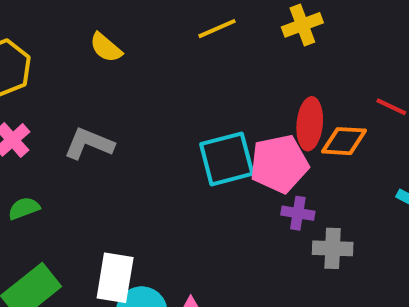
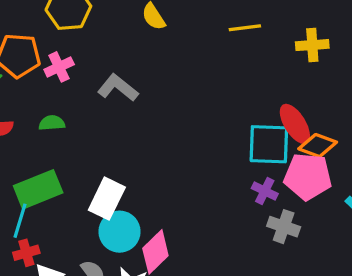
red ellipse: (310, 124) -> (295, 124), turned -54
cyan square: (227, 159) -> (269, 144), moved
pink pentagon: (279, 164) -> (308, 177), moved

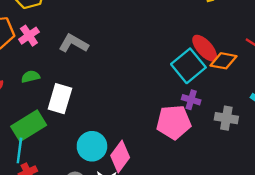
cyan square: (269, 144) -> (188, 66), turned -32
pink pentagon: (308, 177) -> (174, 122), moved
white rectangle: (107, 199) -> (60, 99), moved
gray cross: (284, 227) -> (226, 118), moved

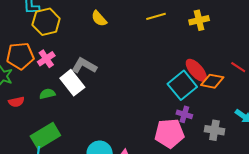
white rectangle: (60, 99) -> (72, 83), moved, turned -55

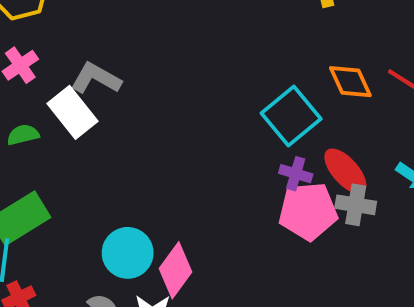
red ellipse: (196, 70) -> (345, 171), moved
orange diamond: (212, 81) -> (350, 82), moved, turned 55
pink pentagon: (169, 133) -> (308, 211), moved

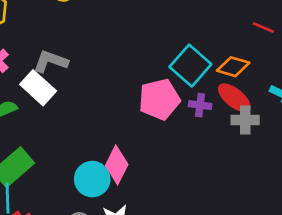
orange diamond: (350, 82) -> (233, 67), moved, turned -40
pink pentagon: (308, 211) -> (159, 99), moved
pink diamond: (175, 270) -> (117, 165), moved

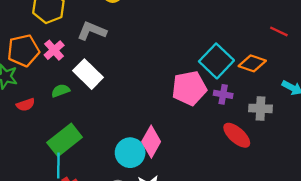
gray L-shape: (51, 61) -> (92, 31), moved
red ellipse: (234, 98) -> (237, 135), moved

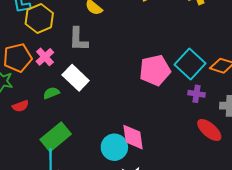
gray L-shape: (92, 31) -> (78, 39), turned -110
pink pentagon: (189, 88) -> (155, 70), moved
pink diamond: (151, 142) -> (133, 137), turned -36

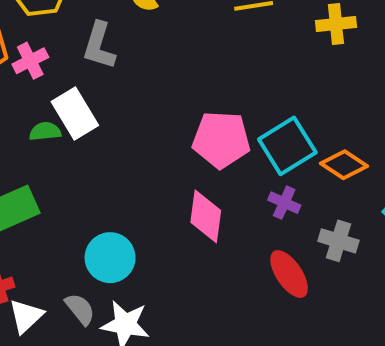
green semicircle: (51, 93) -> (45, 131), moved
pink diamond: (133, 137) -> (206, 216), moved

